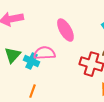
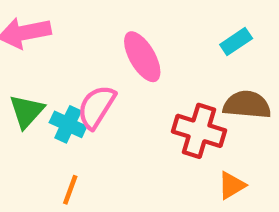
pink semicircle: (44, 53) -> (96, 107), turned -55

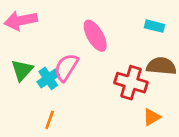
cyan rectangle: (236, 41) -> (154, 26), turned 48
cyan cross: (68, 124) -> (48, 78), turned 30

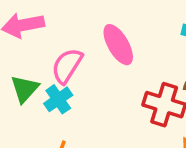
pink semicircle: (66, 67) -> (67, 66), moved

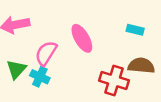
cyan cross: (58, 99) -> (40, 77), turned -30

